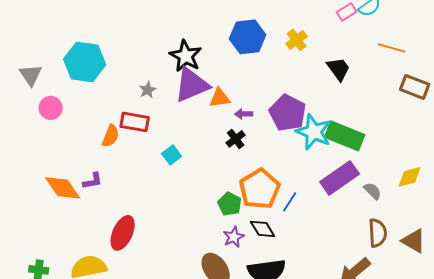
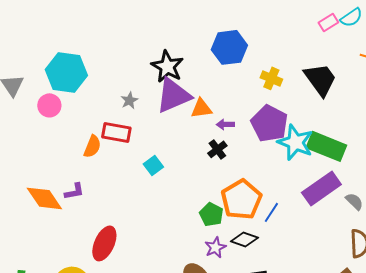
yellow cross: (297, 40) -> (271, 78), moved, turned -30
black trapezoid: (339, 69) -> (320, 79), size x1.4
pink circle: (51, 108) -> (49, 105), moved
black diamond: (263, 229) -> (244, 239), turned -40

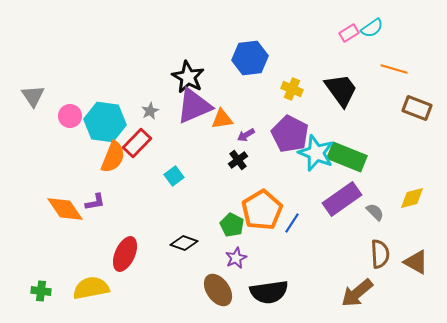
cyan hexagon: (66, 72) -> (105, 122), moved
purple arrow: (225, 124) -> (246, 135), turned -30
red rectangle: (116, 132) -> (137, 143), turned -56
orange semicircle: (92, 146) -> (113, 157), size x1.4
black diamond: (244, 239) -> (184, 243), moved

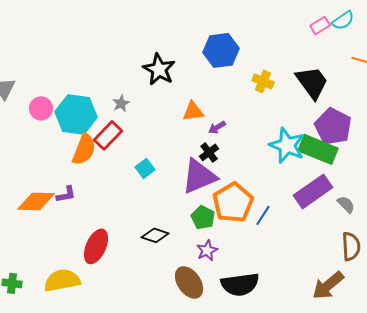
purple triangle: (194, 106) -> (199, 176), moved
purple pentagon: (290, 134) -> (333, 126), moved
orange diamond: (65, 209) -> (36, 201), turned -54

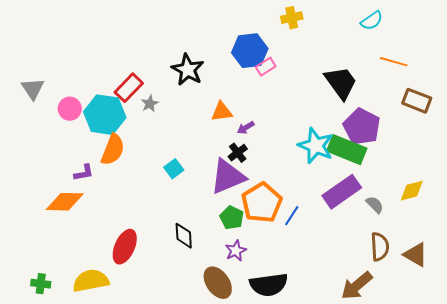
pink rectangle: (320, 25) -> (266, 67), moved
yellow cross: (263, 81) -> (292, 18), moved, turned -35
red rectangle: (108, 135) -> (129, 88), moved
purple L-shape: (66, 194) -> (84, 173), moved
black diamond: (155, 235) -> (184, 236), turned 68

